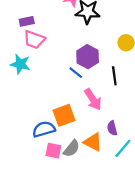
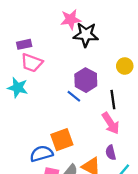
pink arrow: (93, 99) -> (111, 123), moved

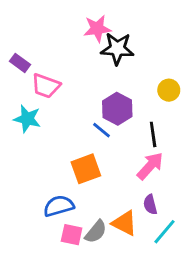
purple rectangle: (24, 44) -> (20, 63), moved, turned 48
pink arrow: (111, 123) -> (150, 166), turned -105
orange square: (62, 140) -> (86, 169), moved

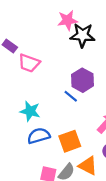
cyan star: (27, 119) -> (30, 111), moved
orange square: (86, 169) -> (70, 141), moved
blue semicircle: (59, 206) -> (39, 136), moved

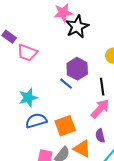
black star: (83, 35) -> (77, 27), turned -30
cyan star: (30, 111) -> (28, 98), turned -30

